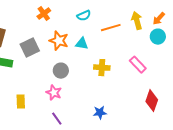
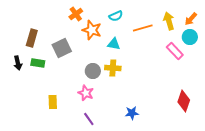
orange star: (59, 41) -> (92, 30), moved
pink rectangle: (138, 65) -> (175, 51), moved
yellow cross: (102, 68) -> (113, 68), moved

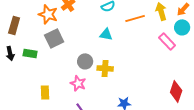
orange star: (92, 30) -> (48, 14), moved
brown rectangle: (32, 38) -> (14, 25), moved
yellow cross: (113, 68) -> (105, 68), moved

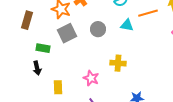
cyan triangle: (106, 34) -> (127, 25), moved
black arrow: (10, 53) -> (37, 68), moved
gray circle: (85, 61) -> (98, 29), moved

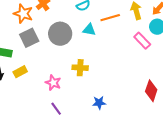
gray circle: (98, 29) -> (60, 34), size x1.5
yellow rectangle: (58, 87) -> (20, 72), moved, turned 64

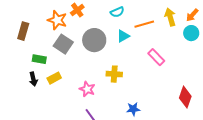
cyan triangle: (89, 30) -> (123, 36), turned -40
gray square: (29, 38) -> (63, 44), turned -30
pink rectangle: (142, 41) -> (156, 57), moved

